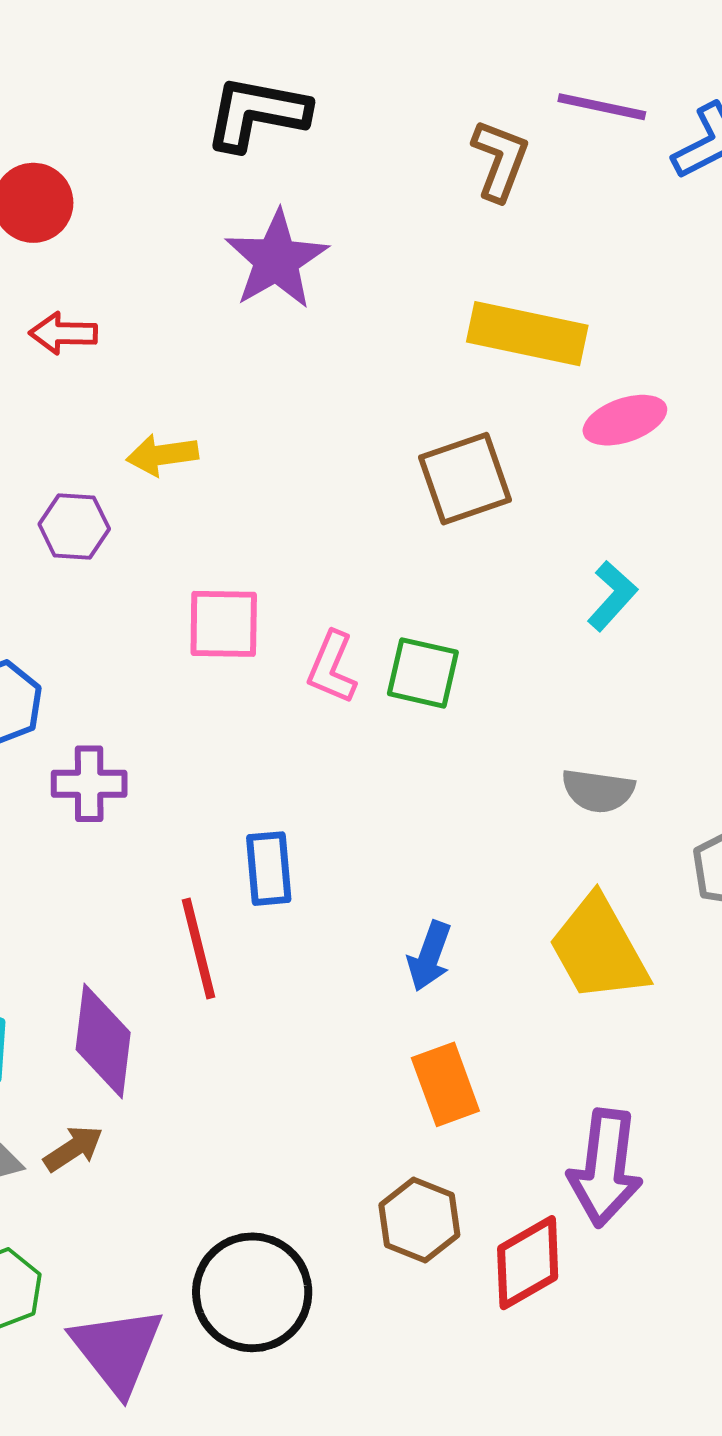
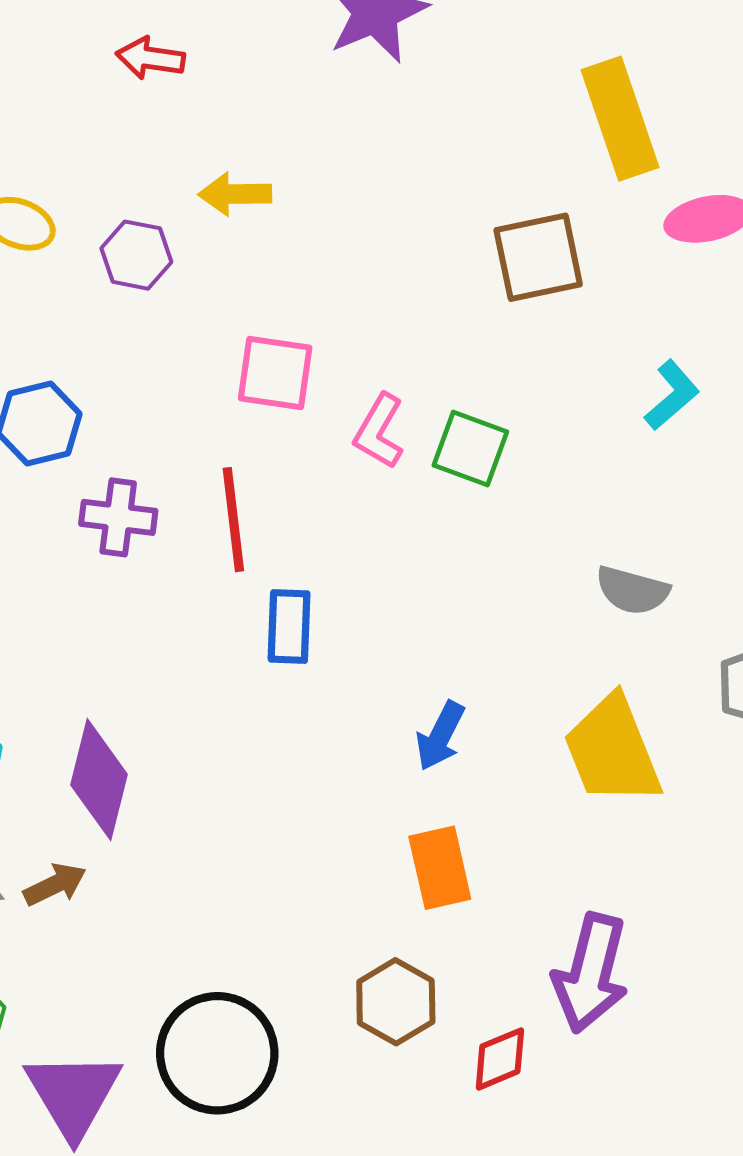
yellow rectangle: (527, 334) -> (620, 119), turned 52
red line: (199, 948) -> (233, 520), moved
red diamond: (528, 1263) -> (500, 1059), size x0.7

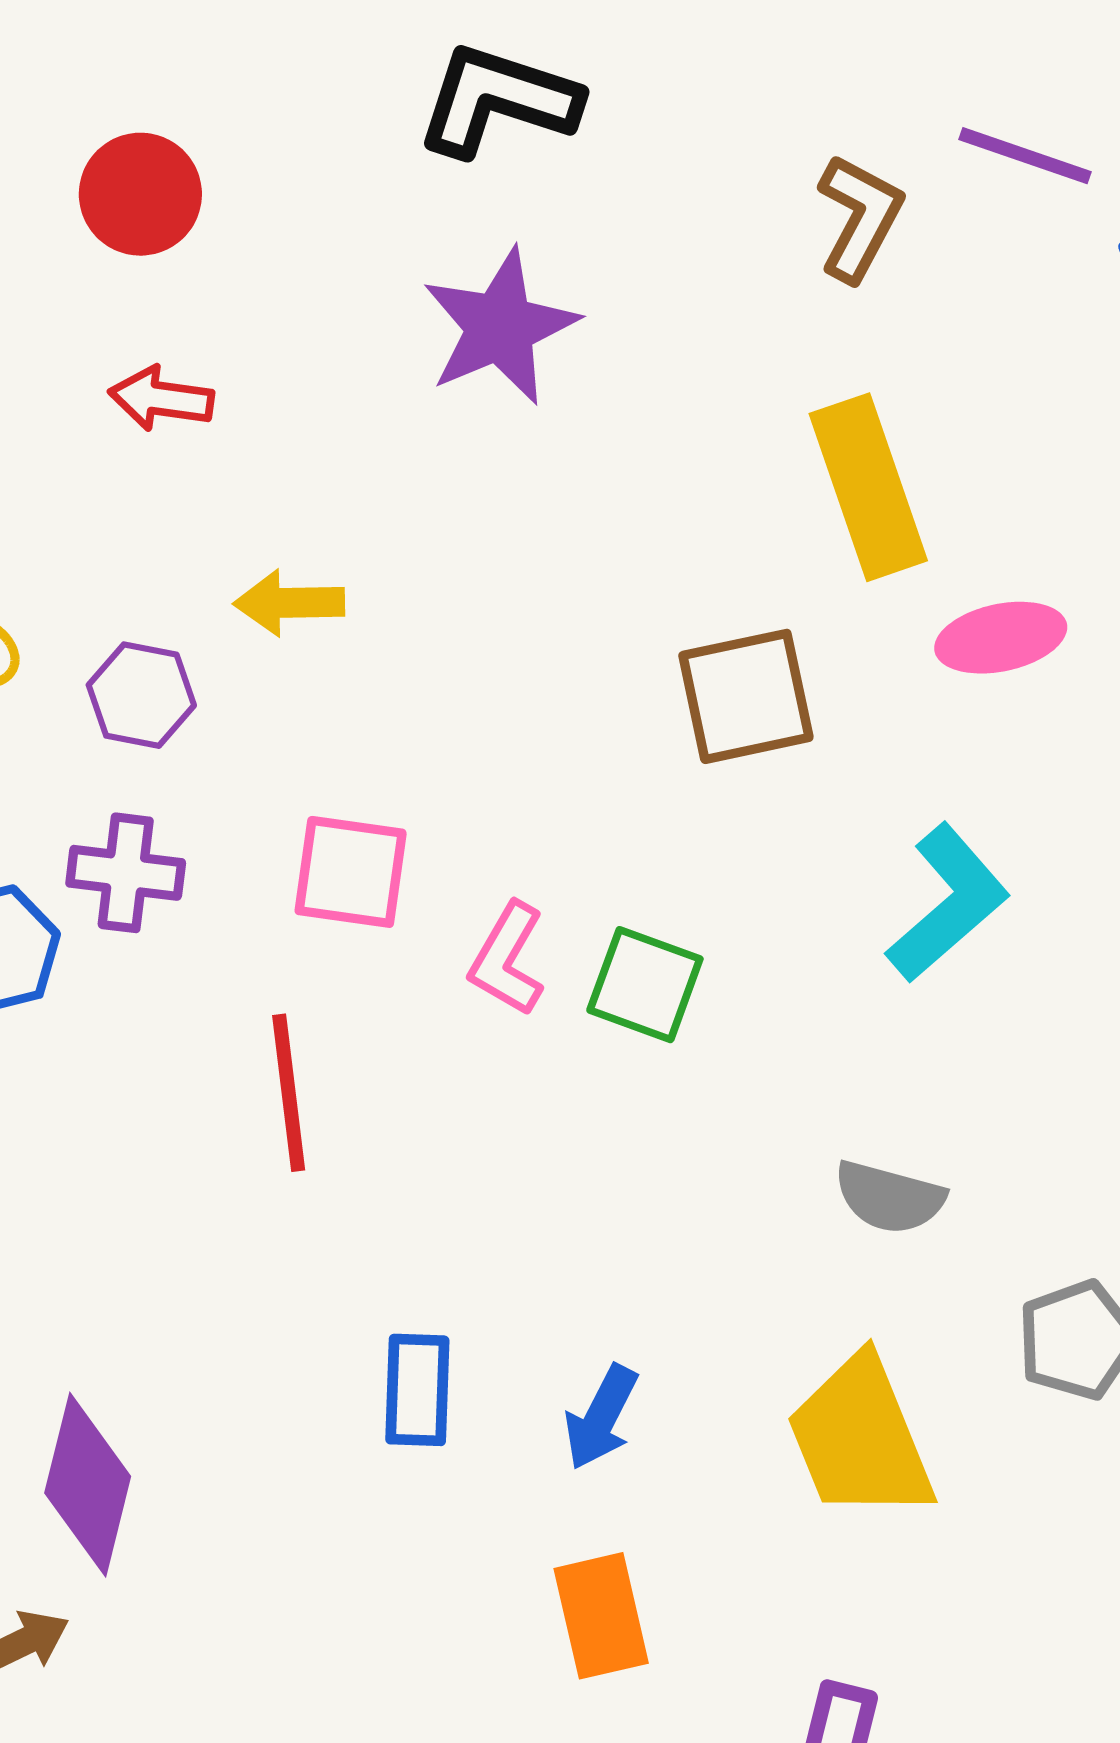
cyan L-shape: (672, 395) -> (948, 903), size x1.5
purple cross: (118, 517) -> (126, 873), moved
blue rectangle: (289, 627) -> (417, 1390), moved

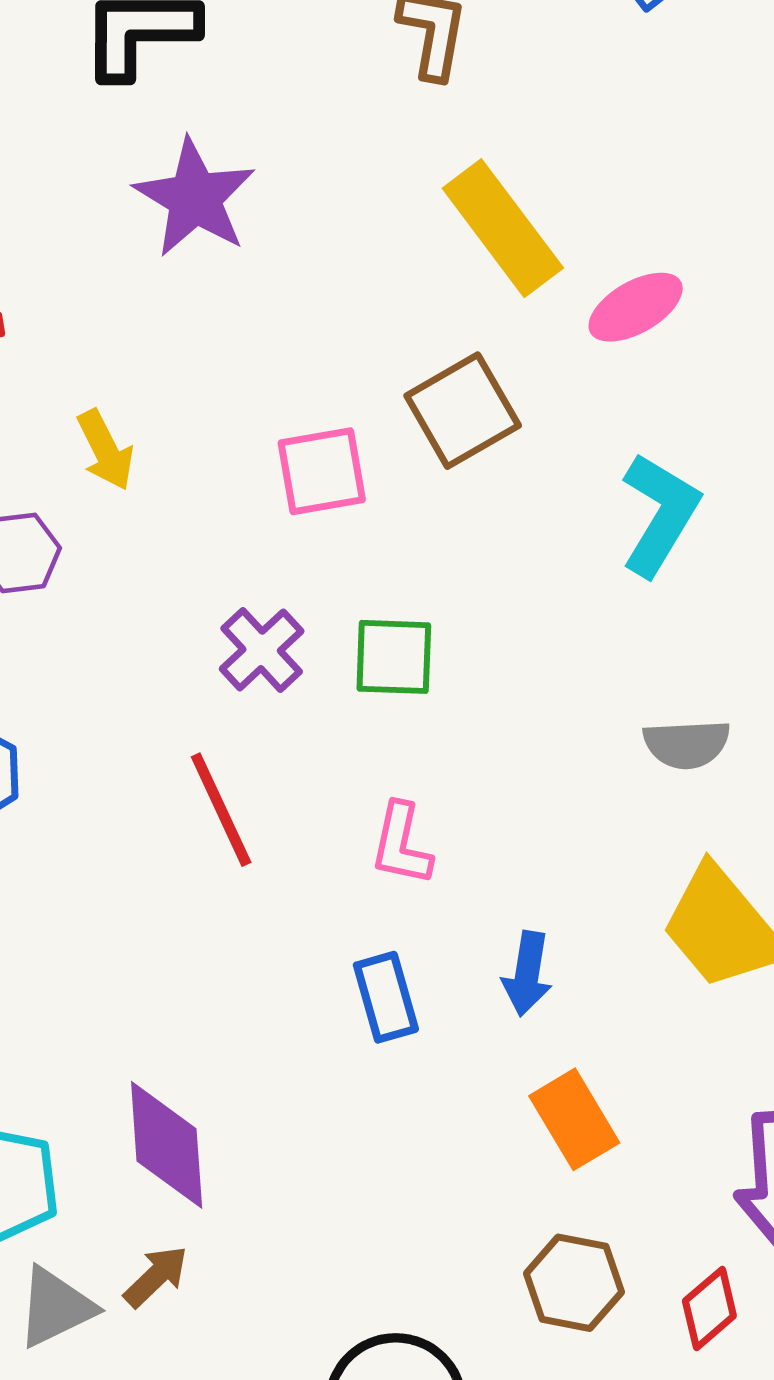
yellow arrow: (289, 603) -> (105, 450), turned -98
pink square: (351, 872) -> (322, 471), moved
purple cross: (126, 873) -> (262, 650), moved, turned -32
pink L-shape: (507, 959) -> (401, 844), moved
green square: (645, 985) -> (394, 657), moved

